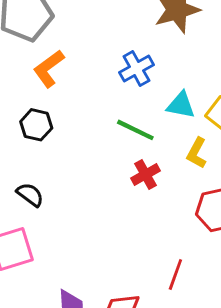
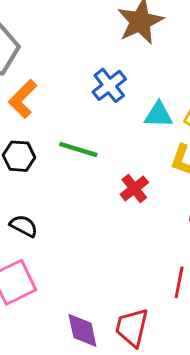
green line: (135, 130) -> (78, 150), moved

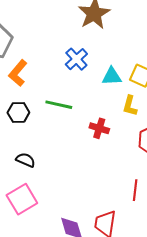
red cross: (134, 188) -> (99, 128), turned -30

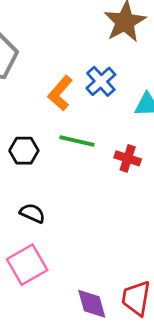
orange L-shape: (18, 73) -> (60, 93), moved
red cross: (99, 128) -> (128, 158), moved

